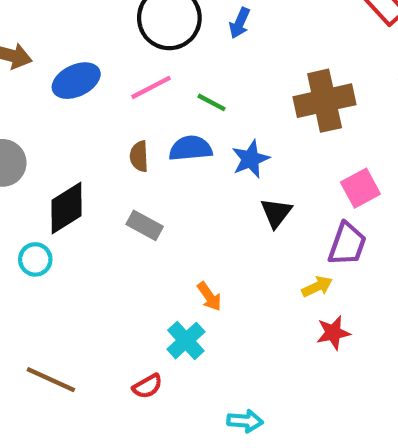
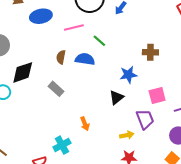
brown cross: (325, 101) -> (150, 52), size x0.6
blue star: (251, 159) -> (128, 75), moved
purple trapezoid: (347, 244) -> (145, 119), turned -55
orange arrow: (209, 297) -> (85, 124), moved

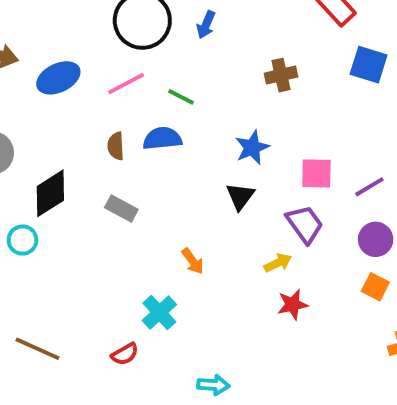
brown cross: (150, 52) -> (281, 75), moved
pink square: (157, 95) -> (316, 173), turned 30

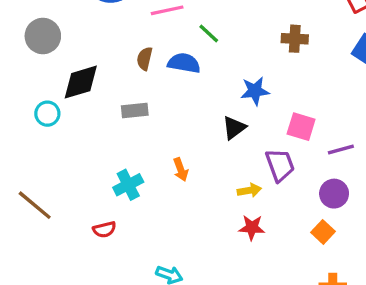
gray rectangle: (121, 209) -> (135, 111), turned -50
cyan cross: (159, 312) -> (128, 185), moved

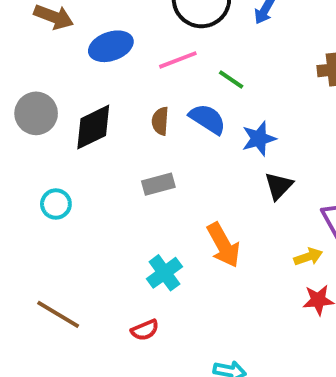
blue semicircle: (184, 63) -> (208, 119), turned 32
black diamond: (81, 82) -> (93, 127), moved
blue star: (255, 91) -> (259, 139), moved
orange arrow: (181, 170) -> (224, 245), size x1.6

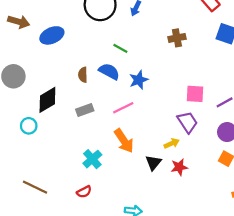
pink line: (178, 60) -> (123, 108), moved
black diamond: (93, 127) -> (47, 100), moved
black triangle: (279, 186) -> (153, 163), moved

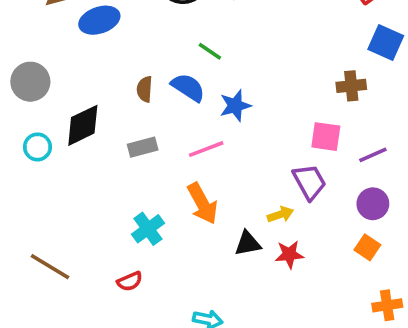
brown cross: (177, 38) -> (351, 86), moved
cyan circle: (29, 126) -> (37, 147), moved
black triangle: (153, 163) -> (248, 243), turned 35

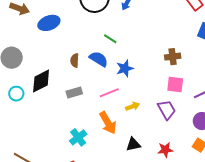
brown cross: (351, 86) -> (173, 57), moved
yellow arrow: (280, 214) -> (133, 106), moved
red star: (289, 254) -> (165, 150), moved

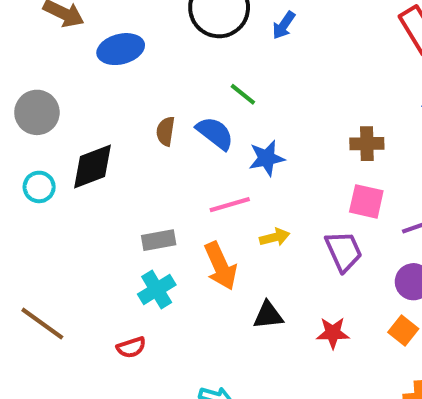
gray rectangle: (74, 92) -> (159, 240), moved

